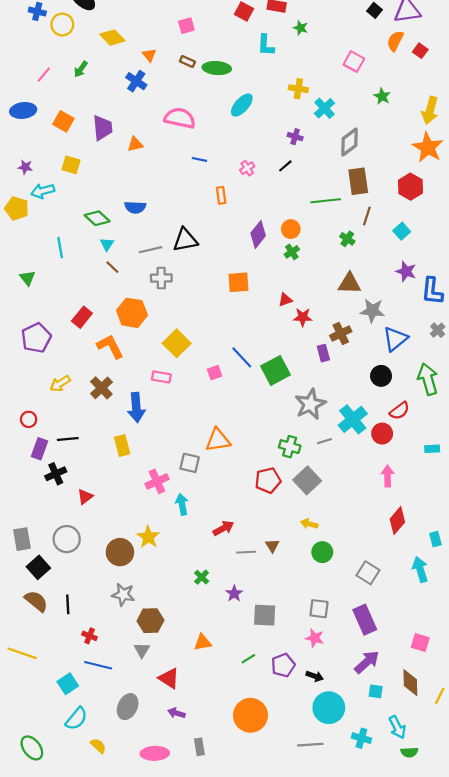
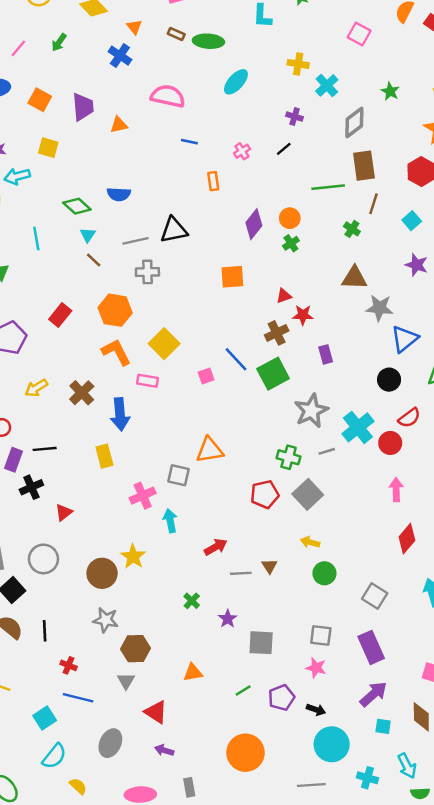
green star: (382, 96) -> (390, 91), moved
brown cross: (341, 333) -> (277, 333), moved
orange L-shape: (110, 347) -> (116, 352), moved

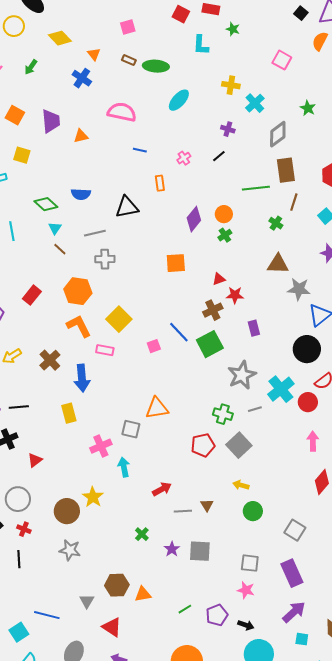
black triangle: (174, 230) -> (127, 207), moved
black circle: (389, 380) -> (307, 349), size x1.4
gray square: (261, 643) -> (200, 551), moved
brown hexagon: (136, 649) -> (117, 585), moved
red cross: (69, 665) -> (24, 529), moved

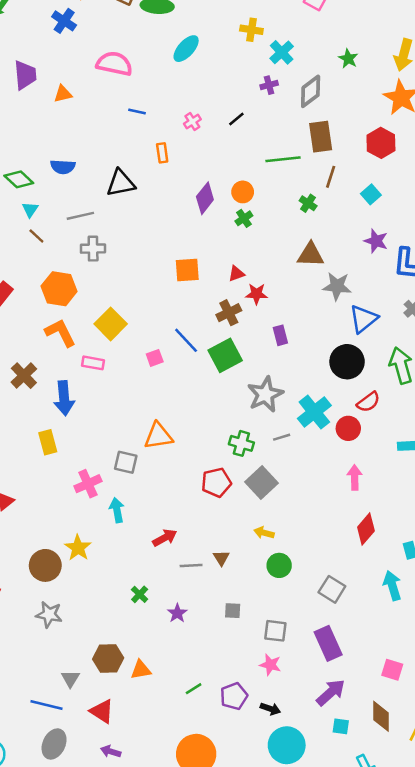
purple cross: (228, 129) -> (269, 85), moved, turned -32
orange square: (176, 263) -> (187, 270), moved
gray square: (200, 551) -> (233, 611), moved, size x0.6
blue line: (47, 615) -> (46, 705), moved

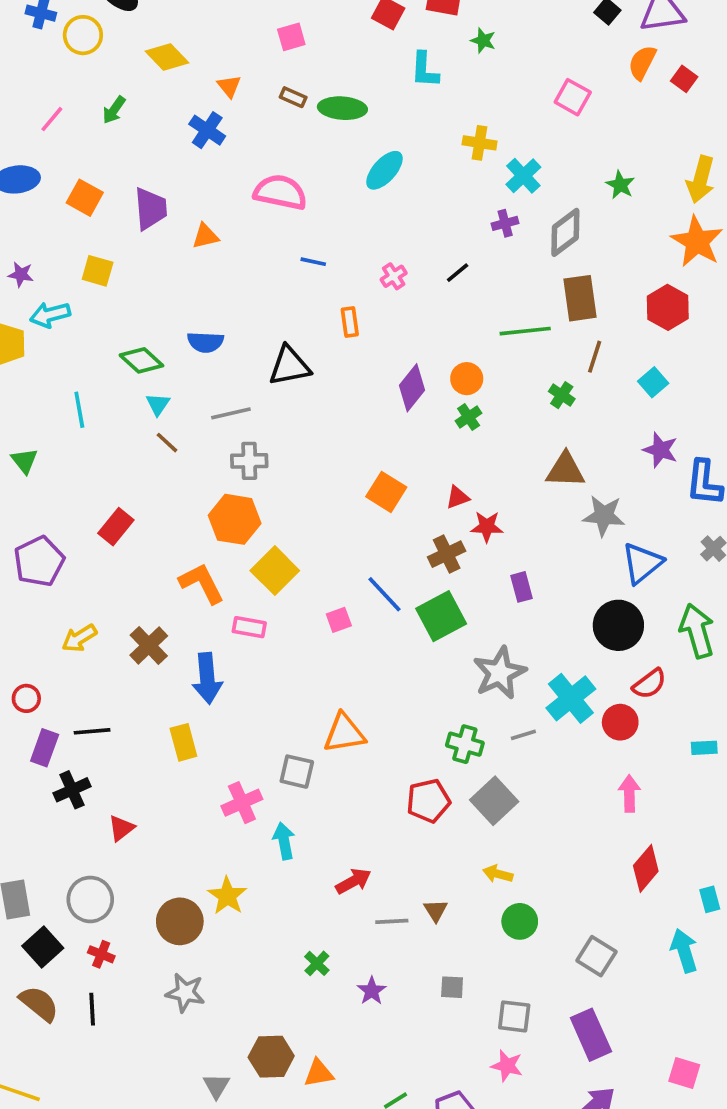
orange square: (187, 270) -> (386, 492), turned 36
orange hexagon: (59, 289) -> (235, 519), moved

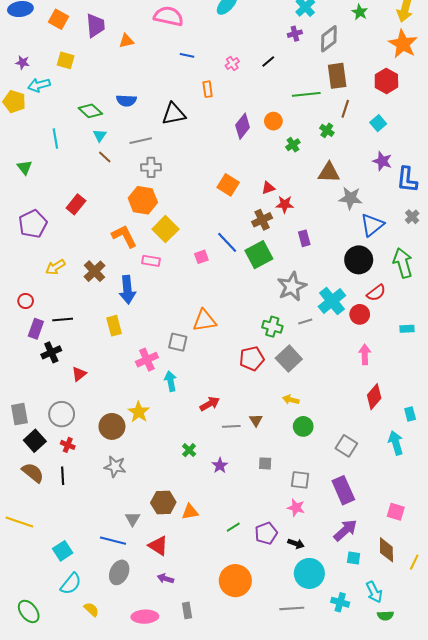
green cross: (469, 417) -> (293, 145), moved

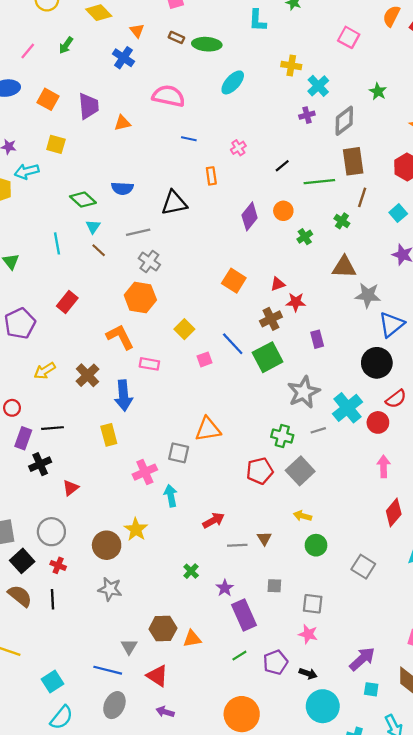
black line: (268, 61) -> (282, 166), moved
cyan line: (55, 139) -> (57, 243), moved
gray cross: (151, 167) -> (149, 261), turned 36
yellow square: (165, 229) -> (184, 329), moved, size x0.7
purple rectangle: (343, 490) -> (244, 615), moved

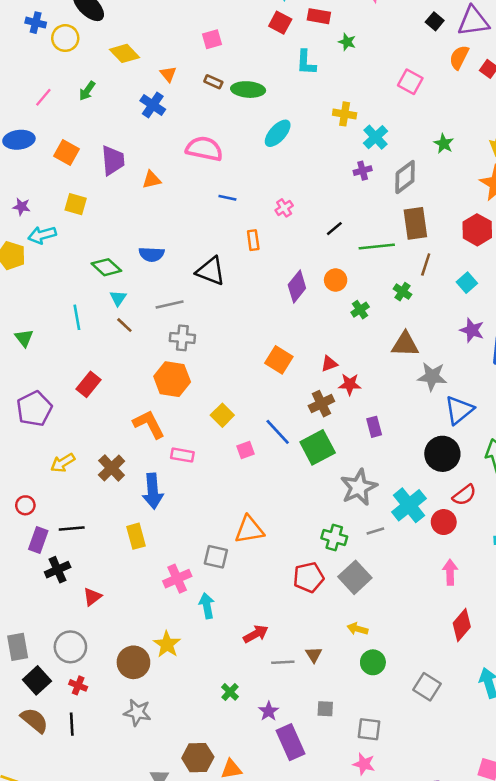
black triangle: (174, 203) -> (211, 271), turned 32
gray cross: (149, 261) -> (182, 338), turned -30

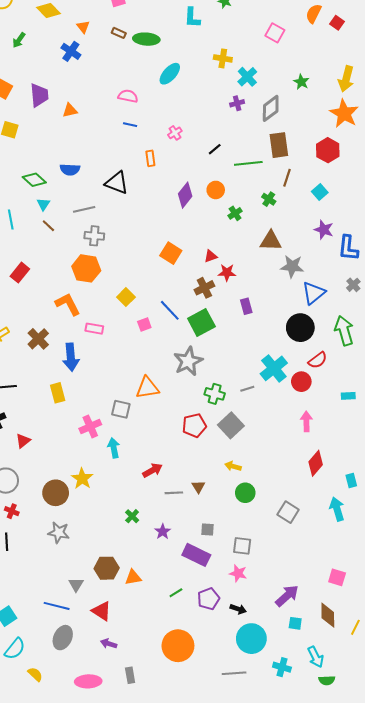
pink semicircle: (204, 149) -> (128, 96), moved, size x0.7
gray star: (359, 487) -> (188, 361), moved
purple rectangle: (291, 742) -> (196, 555), moved, turned -40

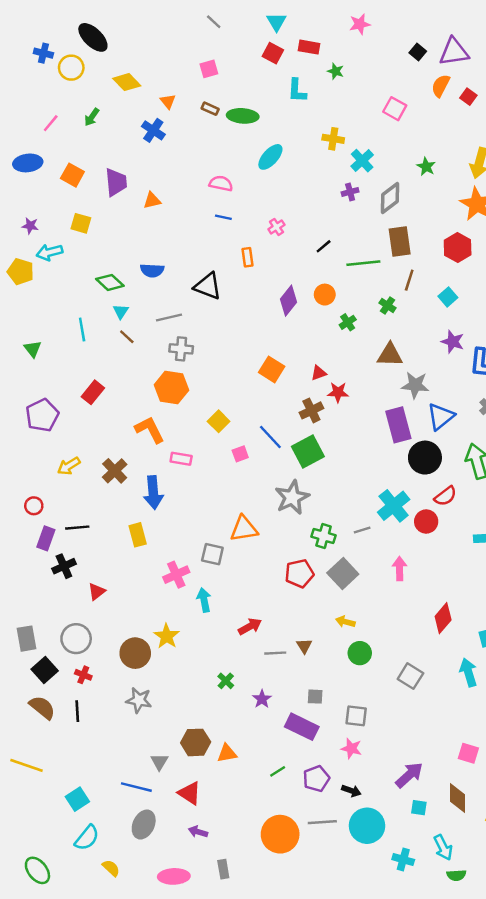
purple rectangle: (246, 306) -> (398, 425), moved, size x1.8
pink arrow: (306, 421) -> (400, 569), moved
gray line: (234, 673) -> (322, 822), moved

